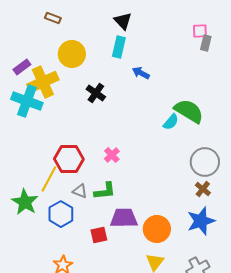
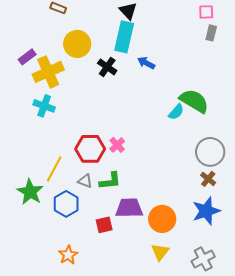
pink square: (200, 31) -> (206, 12), moved
cyan rectangle: (119, 47) -> (124, 37), size x1.4
black cross: (96, 93) -> (107, 67), moved
cyan cross: (27, 101) -> (44, 106), moved, size x0.7
red hexagon: (69, 159) -> (90, 149), moved

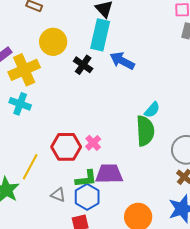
blue arrow: (146, 63) -> (122, 61), size x1.4
green semicircle: (194, 101) -> (145, 131), moved, turned 56
gray triangle: (85, 181) -> (58, 195), moved
blue hexagon: (66, 204) -> (87, 197), moved
purple trapezoid: (129, 208) -> (109, 174), moved

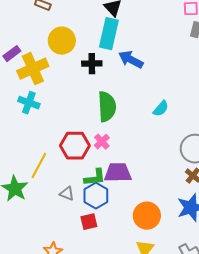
black cross: (83, 65) -> (92, 64), turned -36
green semicircle: (145, 131) -> (107, 107), moved

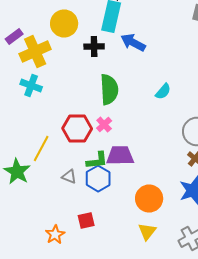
red square: (89, 222) -> (86, 220), moved

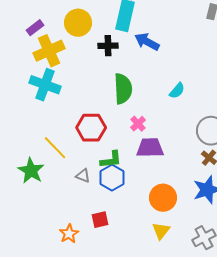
purple rectangle: (14, 36) -> (35, 28), moved
cyan cross: (31, 86) -> (45, 85), size x1.4
pink cross: (104, 124) -> (138, 124), moved
yellow line: (41, 148) -> (55, 148), turned -72
purple trapezoid: (120, 156) -> (150, 148), moved

